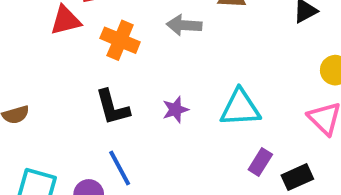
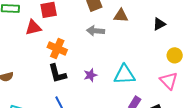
orange cross: (120, 40) -> (57, 49), moved

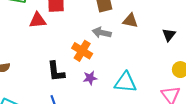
black triangle: (159, 24) -> (169, 35), turned -32
orange cross: (57, 49) -> (82, 51), moved

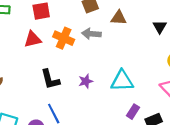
red triangle: (38, 20) -> (33, 39), moved
orange cross: (82, 51) -> (64, 38), moved

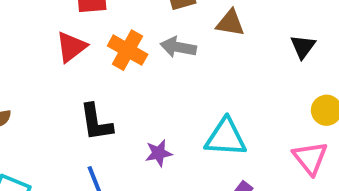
red triangle: (33, 39) -> (71, 47), turned -30
purple star: (86, 81) -> (159, 153), moved

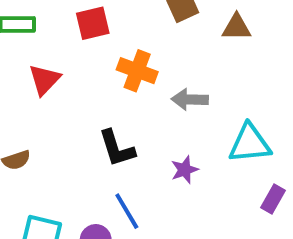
red triangle: (71, 47) -> (44, 80), moved
gray arrow: (178, 47) -> (190, 100), moved

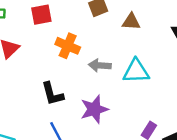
cyan triangle: (250, 144) -> (136, 71), moved
purple star: (185, 170) -> (94, 109), size x1.6

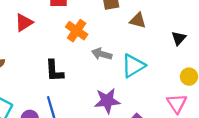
cyan triangle: (136, 71) -> (133, 66), turned -40
purple star: (94, 109) -> (107, 101), moved

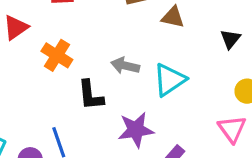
orange cross: (77, 31) -> (57, 55), moved
black L-shape: (54, 71) -> (91, 95), moved

